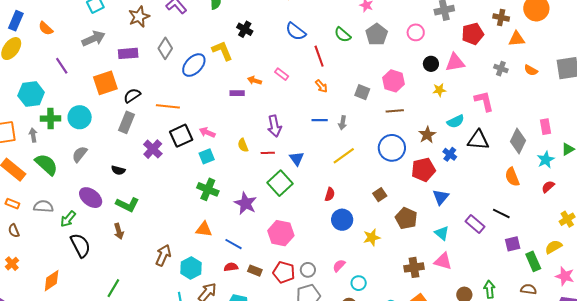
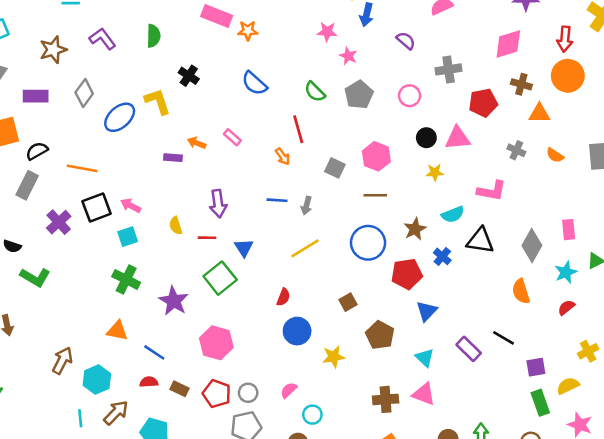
red line: (319, 56) -> (298, 129), moved
pink L-shape: (484, 101) -> (492, 191), turned 110
green L-shape: (127, 204) -> (35, 277), moved
purple square: (513, 244) -> (536, 367), moved

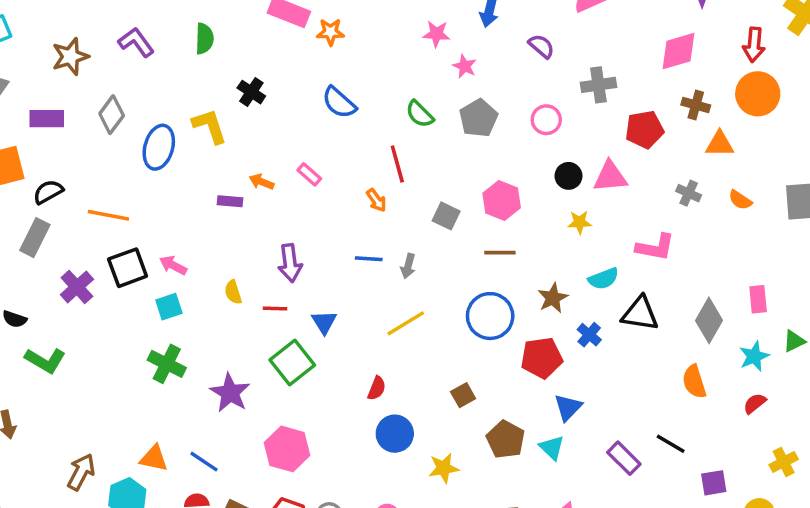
blue ellipse: (120, 117) -> (159, 147), turned -32
orange triangle: (117, 331) -> (154, 458), moved
cyan triangle: (425, 358) -> (552, 448), moved

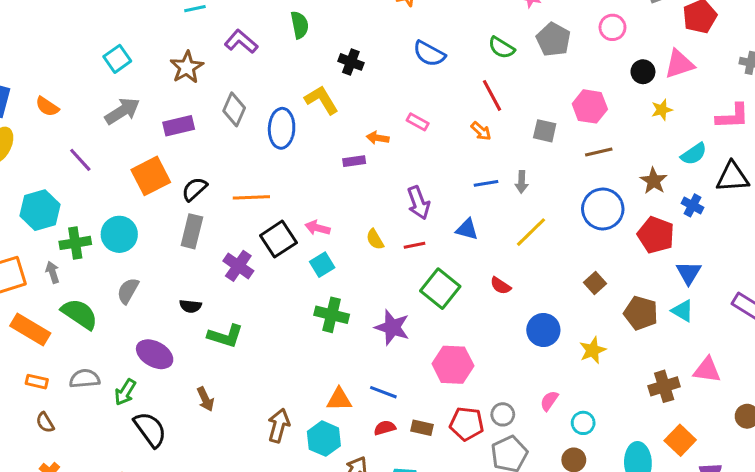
blue triangle: (324, 322) -> (467, 229), moved, turned -30
red pentagon: (542, 358) -> (656, 235), turned -30
red semicircle: (377, 388) -> (500, 286), moved, turned 115

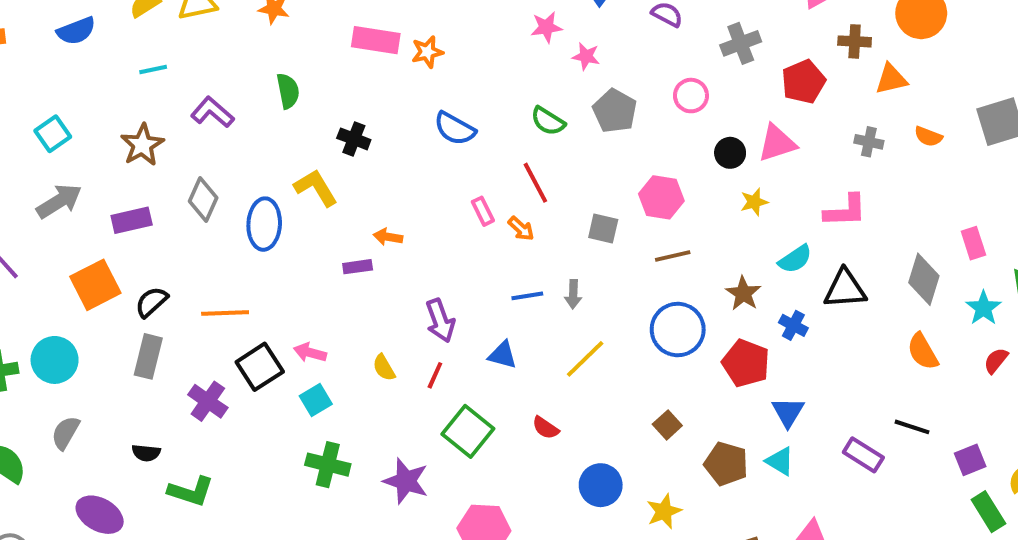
pink rectangle: (418, 122) -> (483, 211), moved, turned 35
red line: (415, 245) -> (435, 375), turned -55

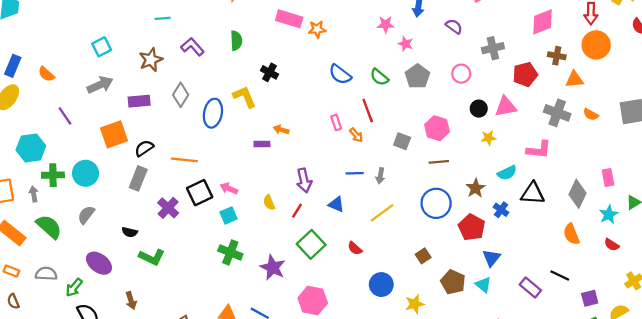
blue semicircle: (455, 129) -> (340, 74), moved
gray cross: (869, 142) -> (557, 113), size x1.6
red semicircle: (996, 361) -> (612, 245), turned -104

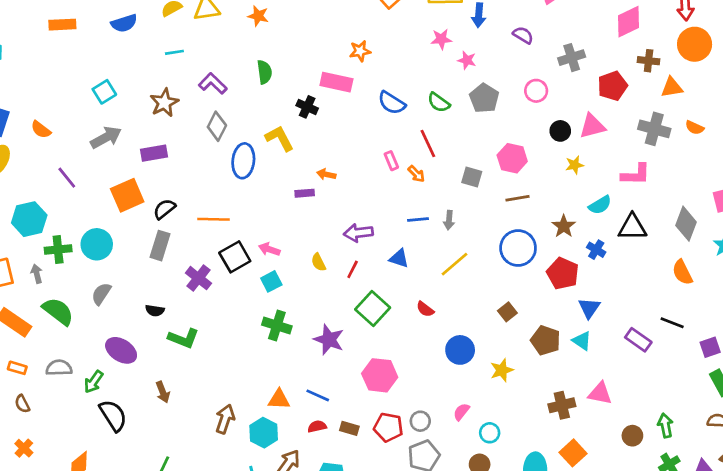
pink rectangle: (289, 19) -> (336, 82), moved
gray diamond: (181, 95) -> (217, 126), moved
purple arrow: (304, 180) -> (358, 233), turned 100

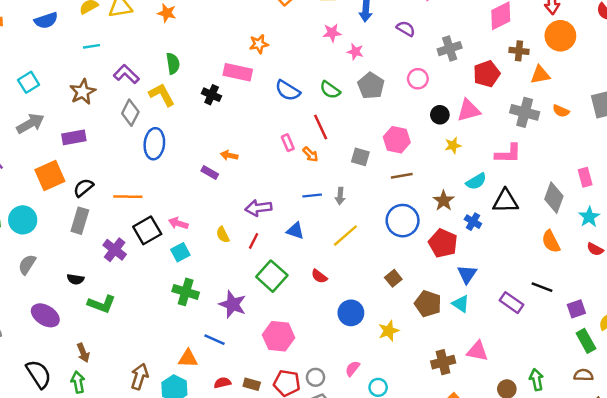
yellow L-shape: (280, 138) -> (162, 95), moved
purple rectangle: (305, 193) -> (210, 173), turned 35
green arrow: (94, 382) -> (78, 382), moved, turned 135
blue line: (318, 395) -> (215, 340), moved

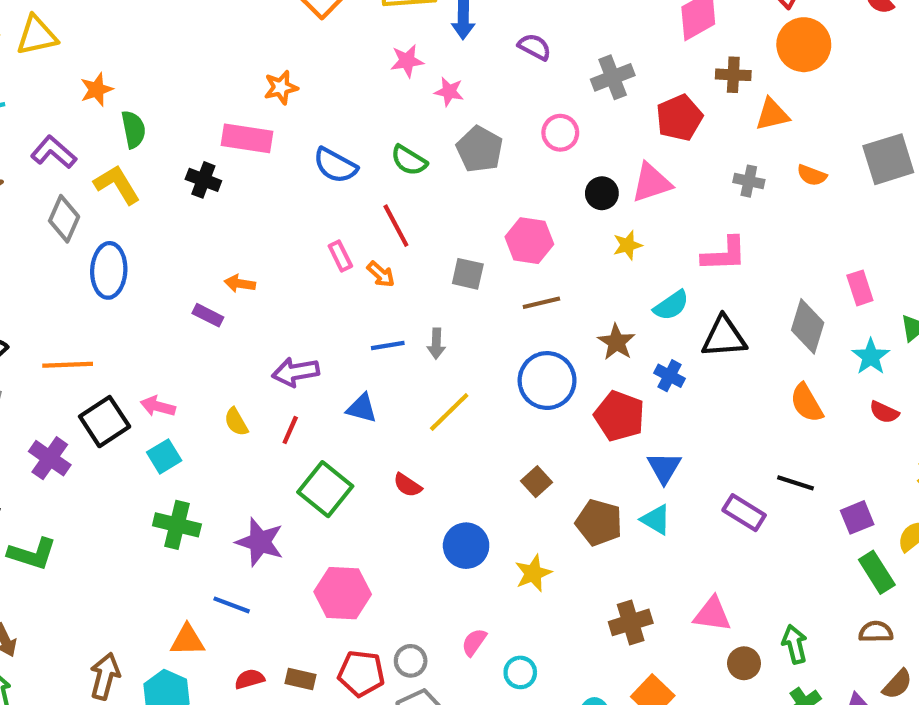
orange star: (167, 13) -> (97, 89), moved, turned -30
gray cross: (525, 112) -> (749, 181), size x0.6
pink triangle: (477, 351) -> (712, 614), moved

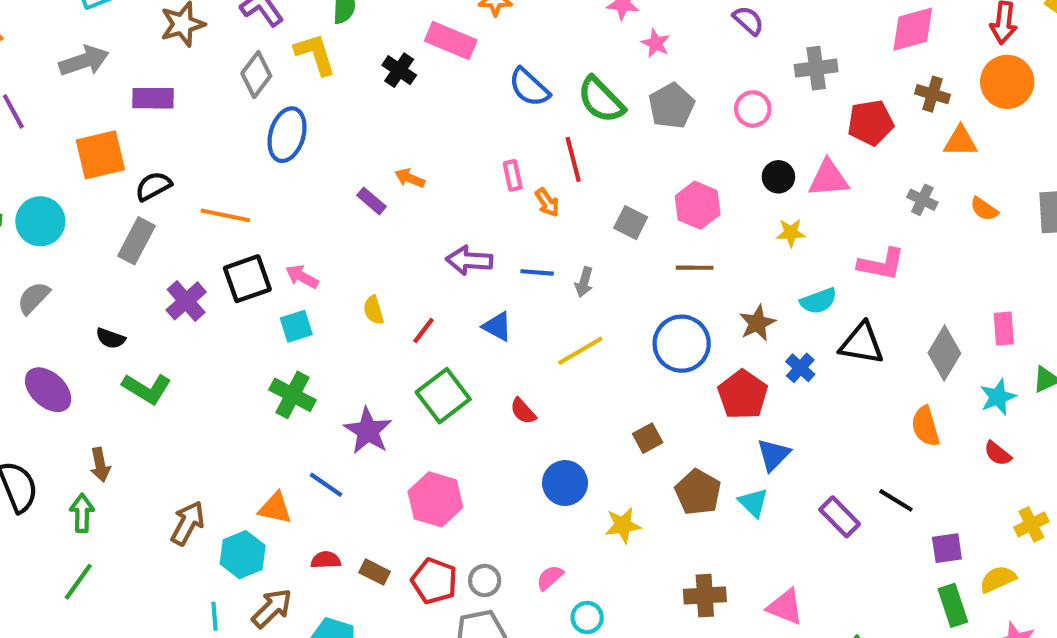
green semicircle: (409, 160) -> (601, 100), size x1.4
purple arrow: (296, 372) -> (469, 260), moved

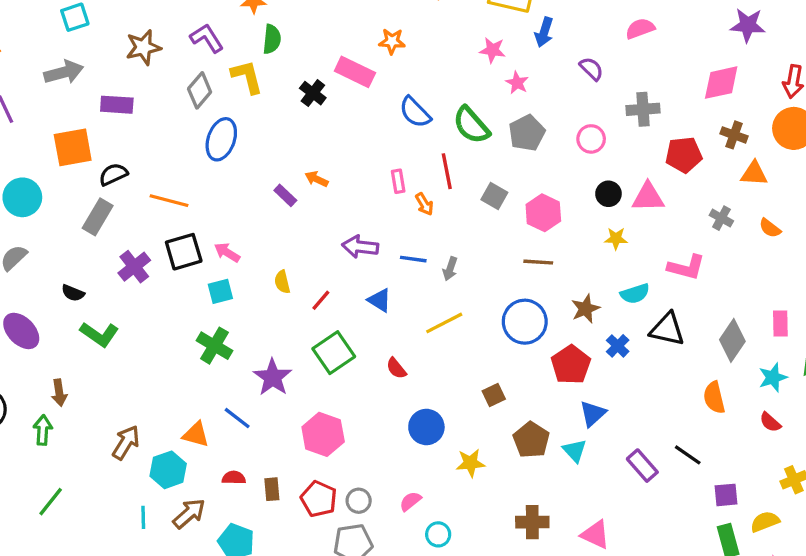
gray square: (631, 223) -> (494, 196), moved
brown rectangle: (375, 572) -> (272, 489), turned 55
green line: (78, 582) -> (51, 502), moved

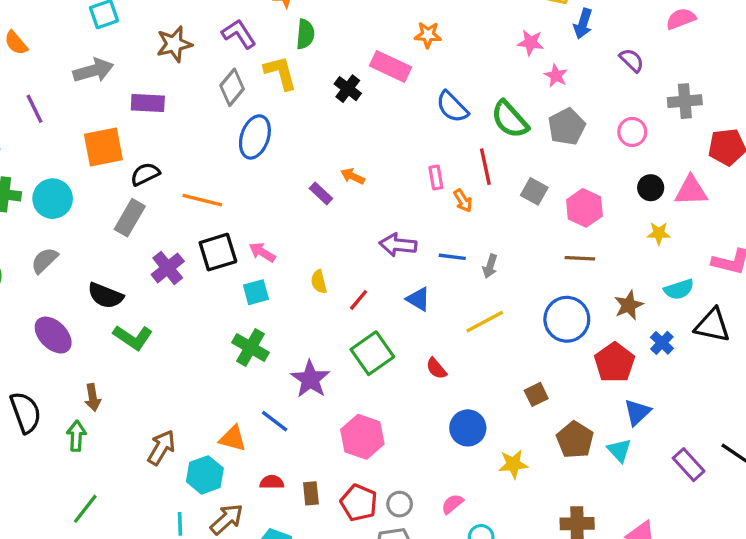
black semicircle: (73, 293) -> (105, 296), size x1.5

